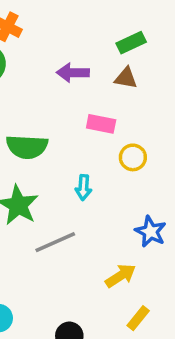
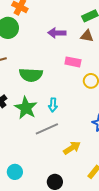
cyan arrow: (83, 187) -> (53, 105), moved
yellow arrow: (121, 276) -> (72, 148), moved

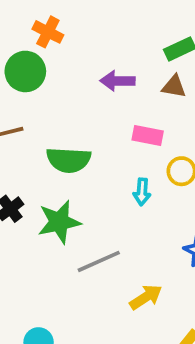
cyan arrow: (53, 105) -> (142, 192), moved
green star: (26, 108) -> (59, 222), turned 30

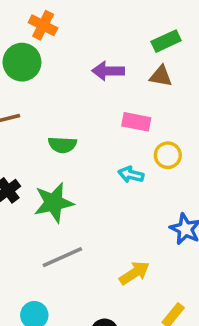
green semicircle: (69, 160) -> (62, 145), size x0.7
cyan arrow: (142, 192) -> (131, 175), turned 100
gray line: (99, 261) -> (62, 257), moved

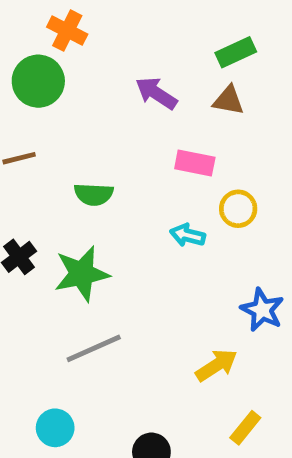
purple arrow: (108, 71) -> (156, 93), turned 32
yellow arrow: (134, 273) -> (216, 365), moved

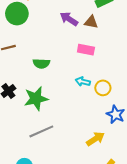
brown triangle: (228, 100) -> (91, 22), moved
yellow circle: (238, 209) -> (103, 88), moved

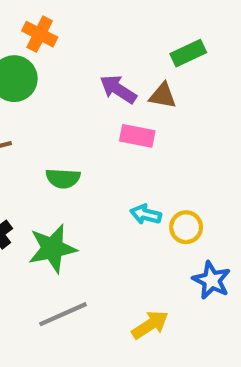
pink rectangle: (86, 50) -> (137, 136), moved
yellow arrow: (95, 139) -> (150, 325), moved

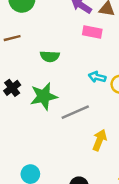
gray line: (63, 314) -> (75, 112), moved
yellow arrow: (150, 325) -> (100, 140), turned -35

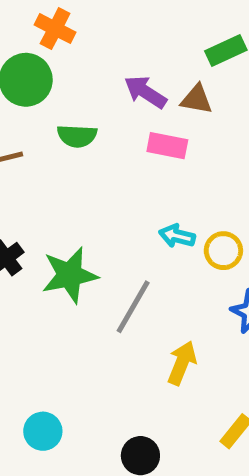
green semicircle: (50, 56) -> (77, 136), moved
gray line: (75, 112) -> (133, 307), turned -36

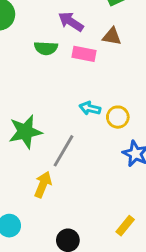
brown triangle: (197, 99) -> (112, 36), moved
green semicircle: (77, 136) -> (46, 48), moved
yellow arrow: (182, 363) -> (43, 185), moved

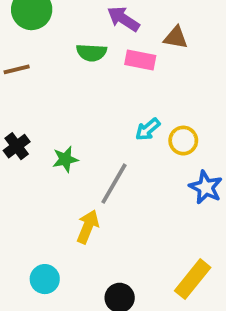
cyan arrow: (90, 108) -> (148, 129), turned -54
green star: (25, 132) -> (65, 159), size x0.6
yellow rectangle: (125, 226) -> (193, 279), size x1.5

